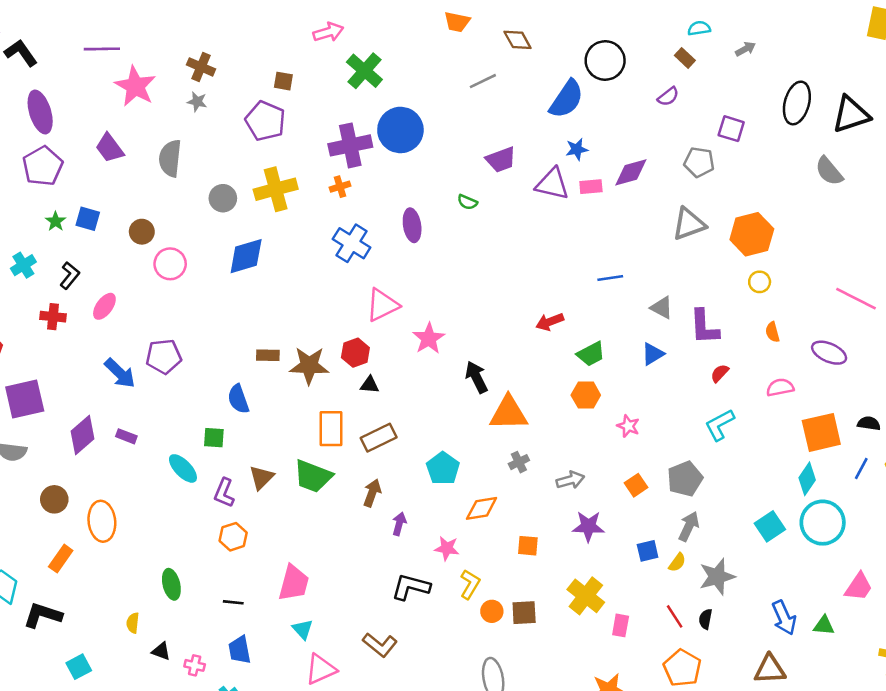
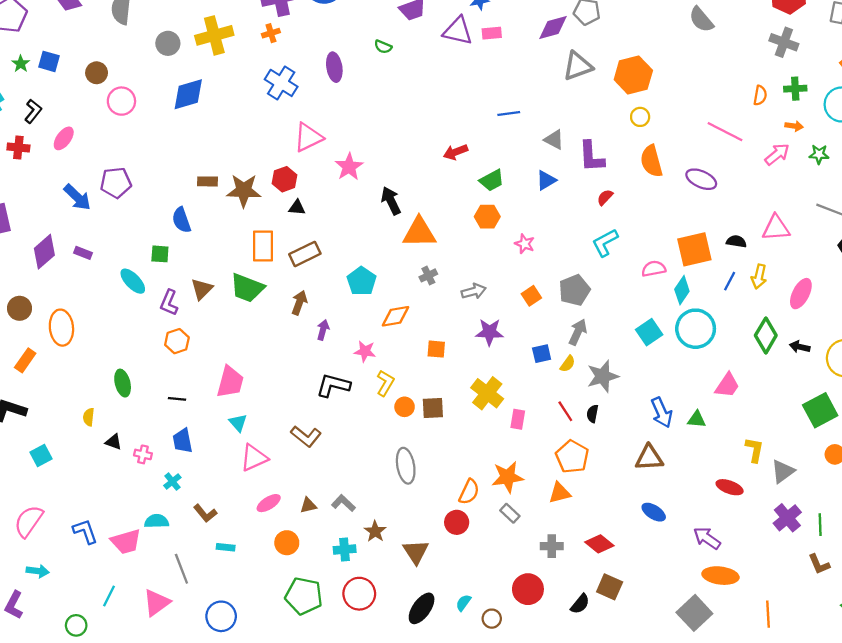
purple diamond: (631, 172) -> (553, 27), moved
orange semicircle: (772, 332) -> (651, 161), size x1.8
pink semicircle: (780, 387) -> (654, 269), moved

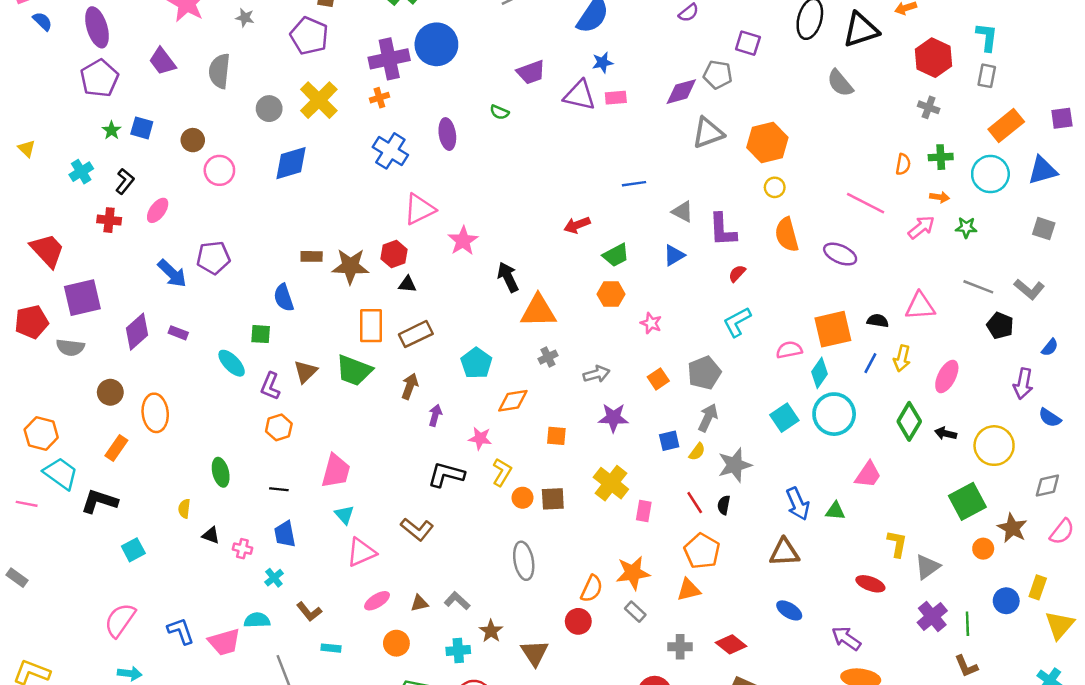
yellow cross: (214, 35) -> (319, 100), turned -30
gray cross: (784, 42) -> (929, 107), size x0.7

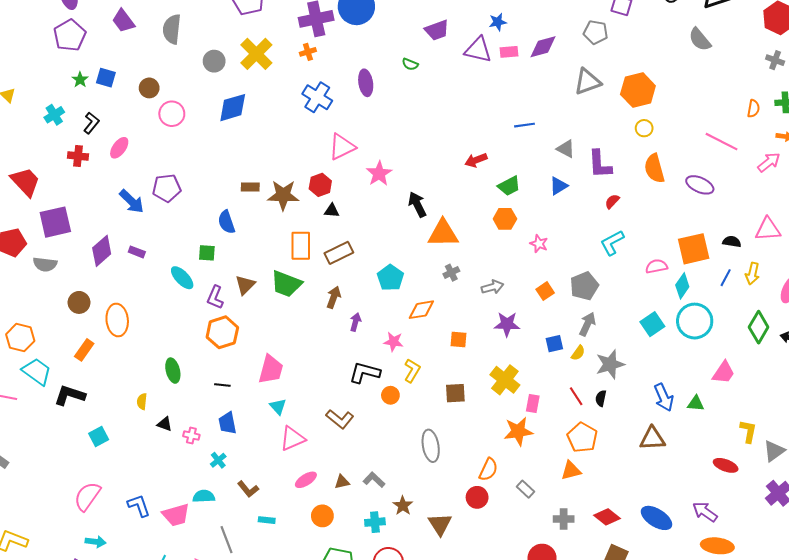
purple diamond: (681, 92) -> (543, 47), moved
orange hexagon: (279, 427) -> (222, 332), size x1.4
orange circle: (522, 498) -> (390, 395), moved
orange star: (633, 573) -> (518, 431), moved
blue ellipse: (789, 610) -> (656, 518), moved, size x1.4

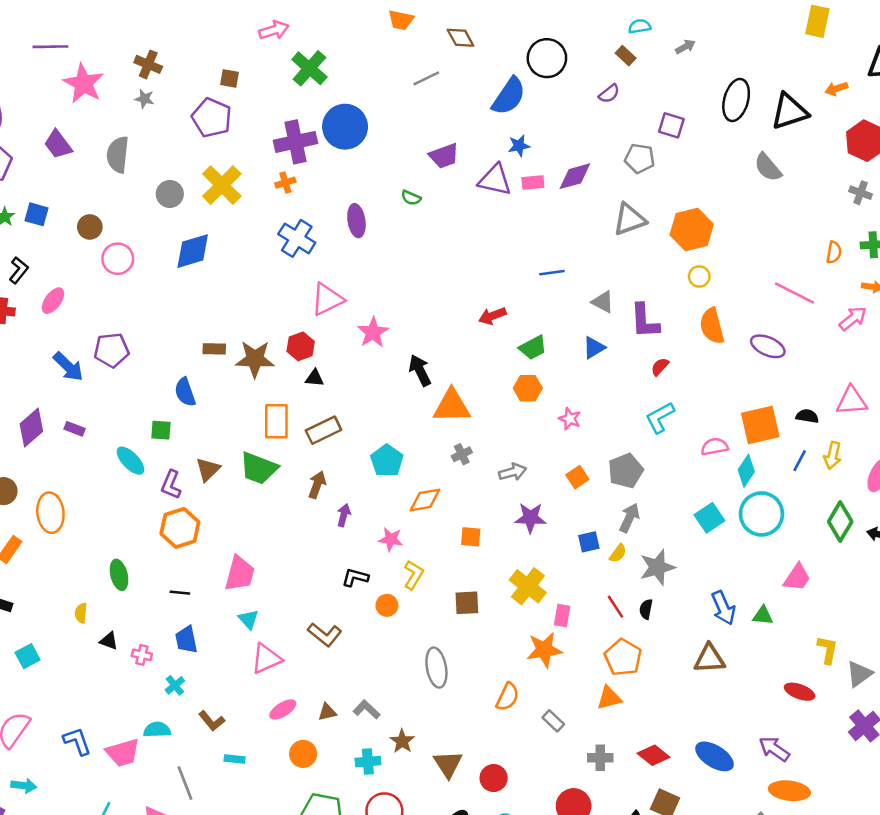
black L-shape: (365, 373) -> (355, 577), size x0.7
red circle: (477, 497) -> (494, 778), moved

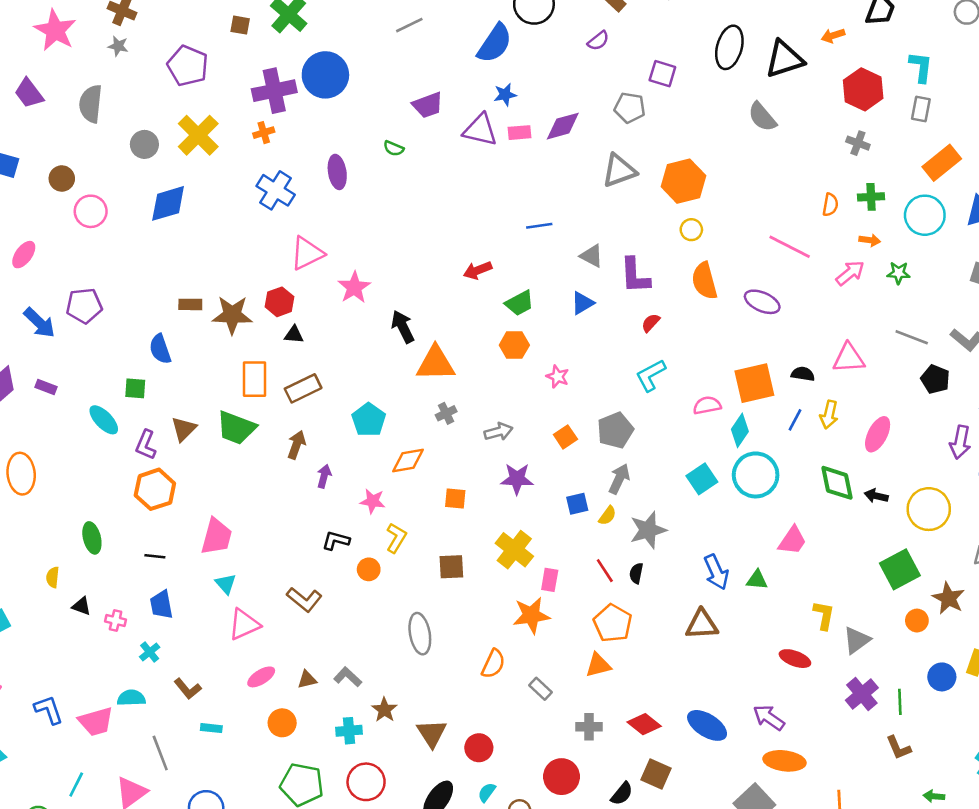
brown square: (229, 78) -> (240, 25), moved
green diamond: (840, 522) -> (837, 483), turned -42

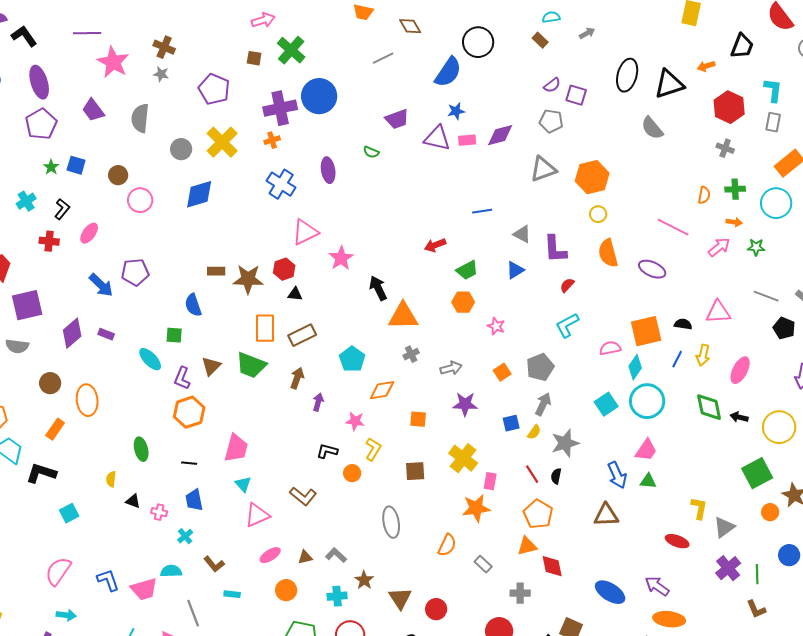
purple semicircle: (598, 41) -> (552, 85), moved
pink trapezoid: (792, 541) -> (646, 450), moved
red diamond: (644, 724) -> (552, 566), moved, turned 40

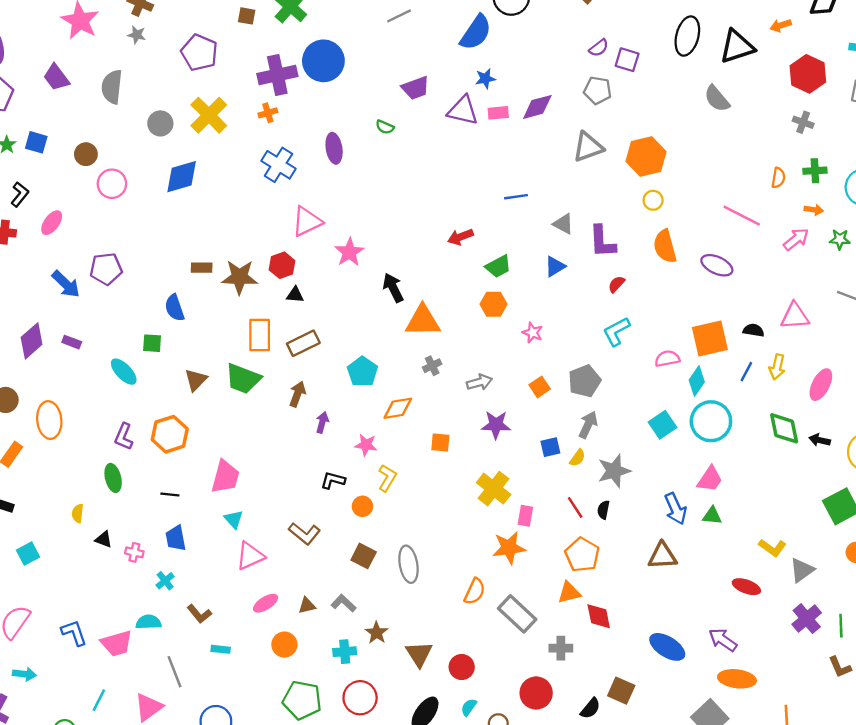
purple L-shape: (182, 378) -> (124, 437), moved
brown square: (415, 471) -> (364, 556), moved, turned 30
yellow L-shape: (699, 508) -> (772, 548), turned 115
gray rectangle: (483, 564) -> (517, 614), size x1.8

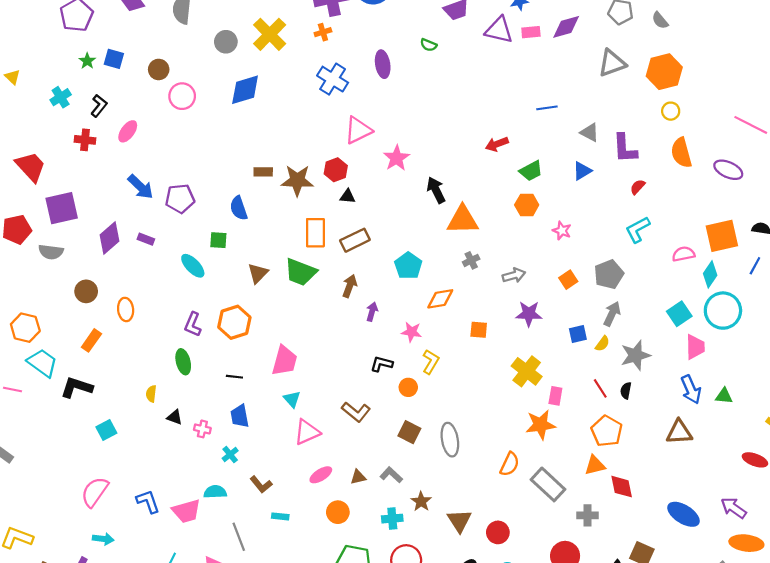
gray semicircle: (717, 99) -> (660, 20), moved, size x0.7
purple pentagon: (106, 269) -> (180, 199), moved
orange ellipse: (49, 420) -> (126, 309), size x0.7
pink trapezoid: (710, 479) -> (695, 347), moved, turned -35

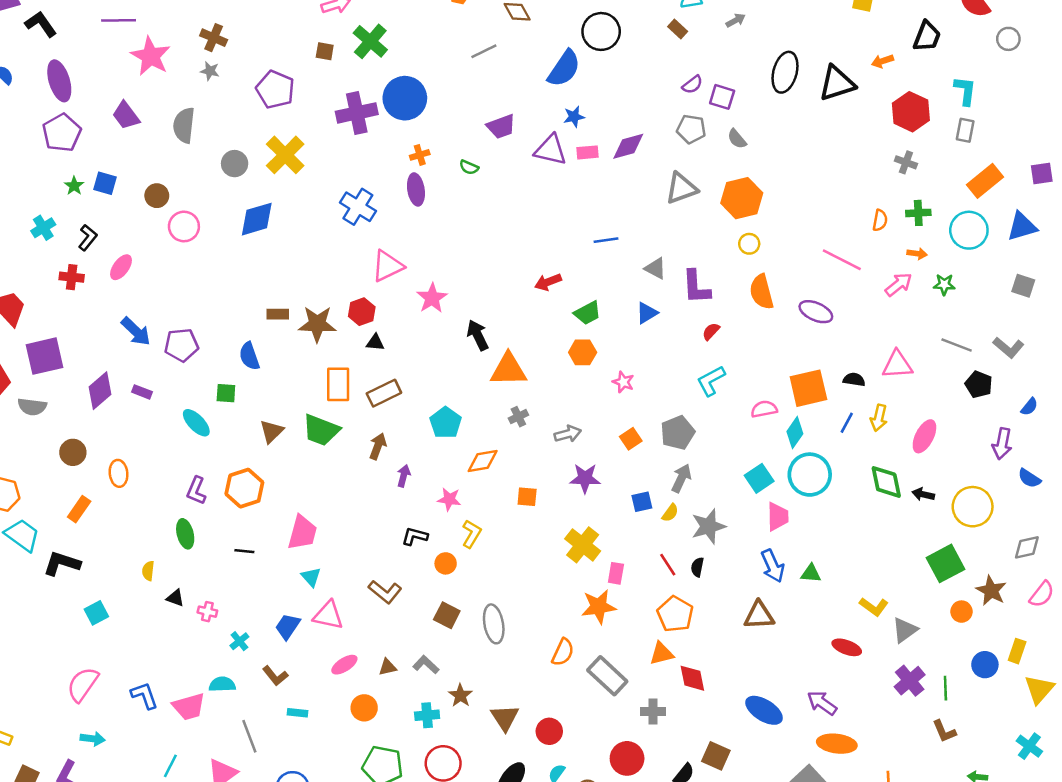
orange cross: (323, 32) -> (420, 155), moved
blue trapezoid: (240, 416) -> (288, 626), moved, turned 45
pink triangle: (307, 432) -> (328, 615), turned 36

